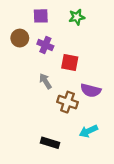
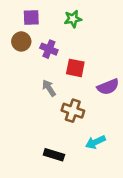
purple square: (41, 16) -> (31, 18), moved
green star: (77, 17) -> (73, 19), moved
purple semicircle: (91, 90) -> (108, 87), moved, turned -36

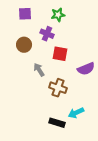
brown circle: (21, 41) -> (24, 45), moved
purple cross: (49, 49) -> (47, 34), moved
black rectangle: (54, 155) -> (57, 123), moved

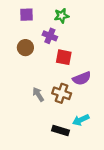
purple semicircle: (86, 69) -> (82, 78), moved
gray arrow: (39, 70) -> (38, 94), moved

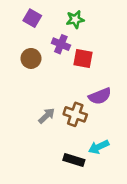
purple square: (26, 15) -> (32, 18), turned 32
red square: (64, 57) -> (83, 58), moved
gray arrow: (38, 94) -> (47, 116), turned 80

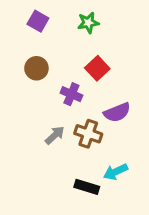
purple cross: (61, 44) -> (71, 94), moved
red square: (83, 58) -> (97, 68), turned 36

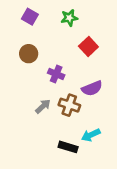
red square: (97, 68) -> (88, 47), moved

